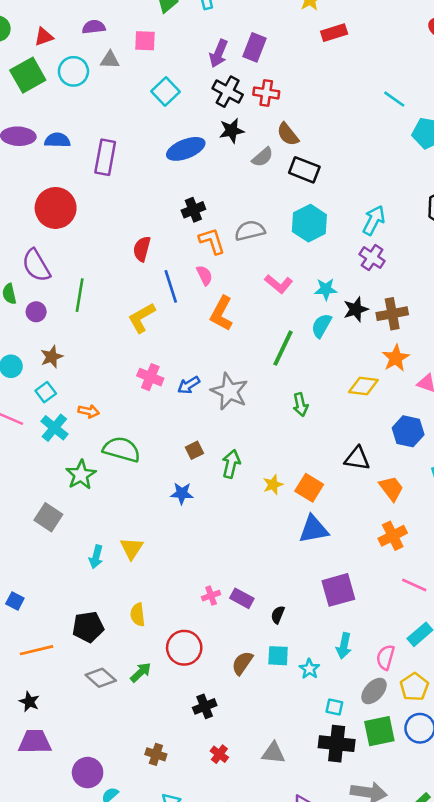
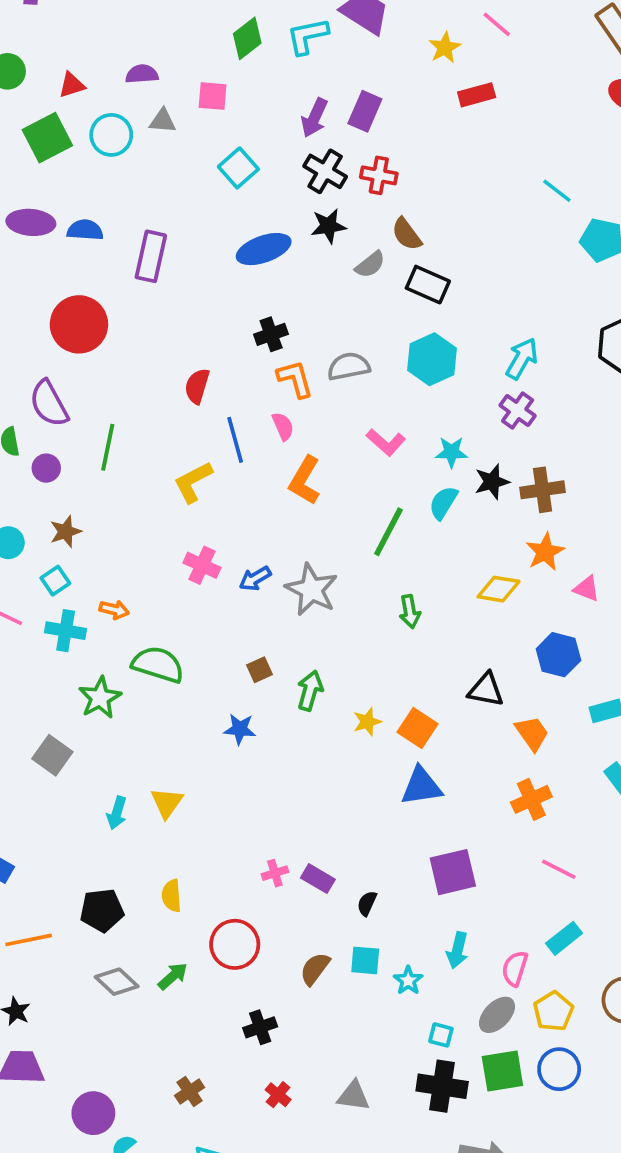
cyan cross: (54, 428) -> (66, 631), turned -32
brown cross: (156, 754) -> (190, 1091), turned 36

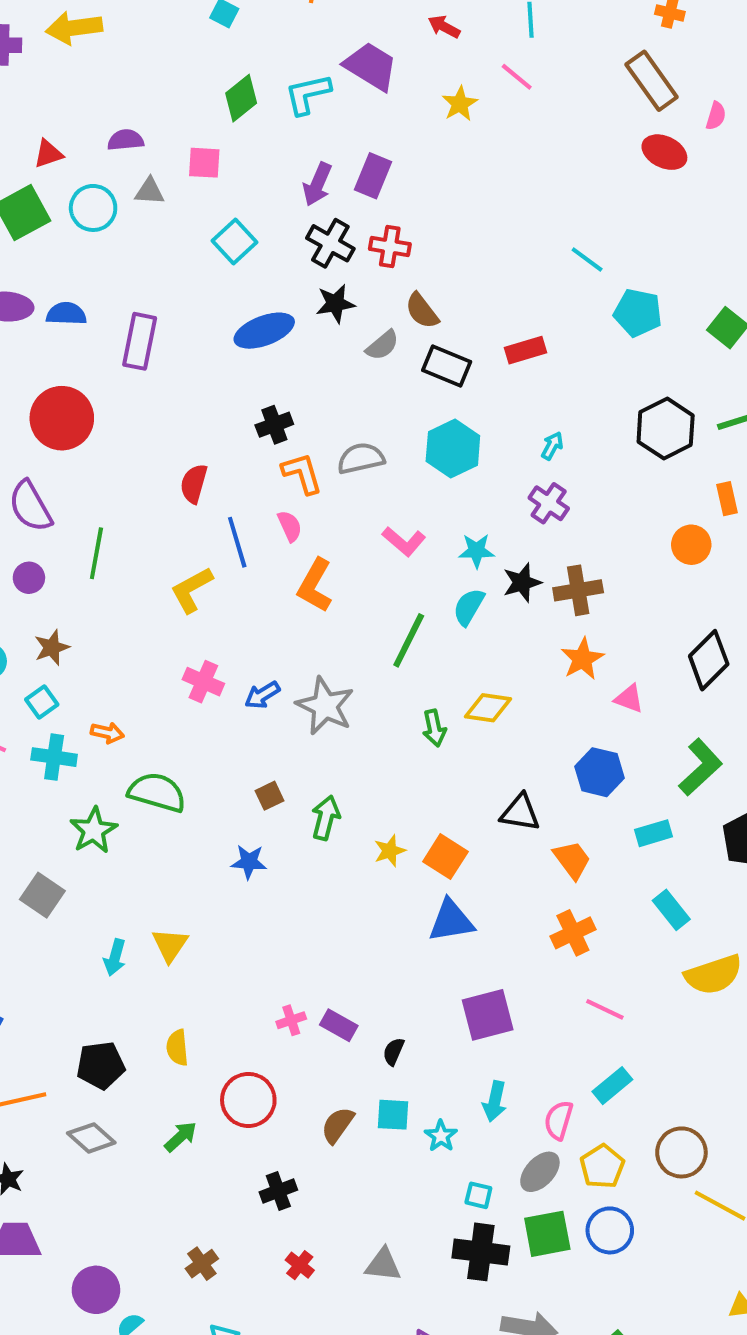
red rectangle: (477, 95) -> (526, 350), moved
cyan arrow: (522, 359) -> (552, 446), size x0.6
yellow diamond: (499, 589) -> (488, 708), moved
gray diamond: (117, 982) -> (91, 1138), moved

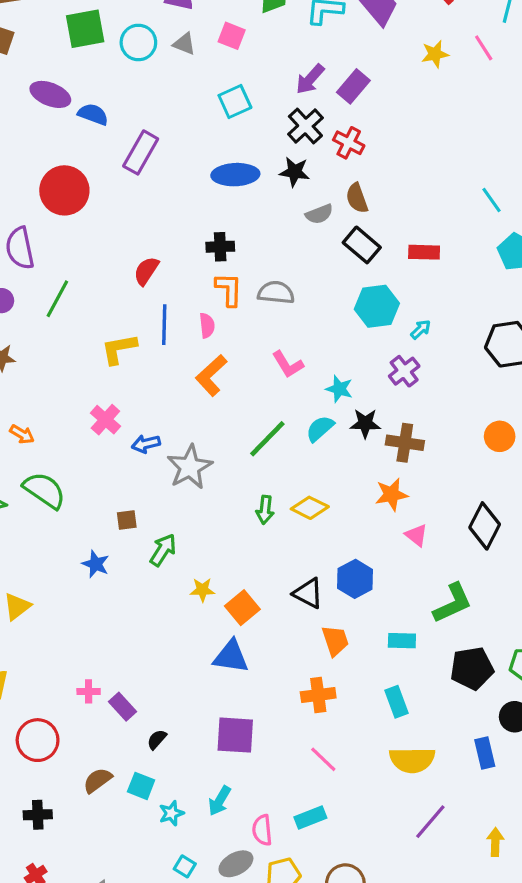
cyan hexagon: (453, 449) -> (377, 306), moved
black diamond: (709, 660) -> (485, 526), turned -36
blue hexagon: (600, 772) -> (355, 579), moved
pink semicircle: (559, 1120) -> (262, 830), turned -40

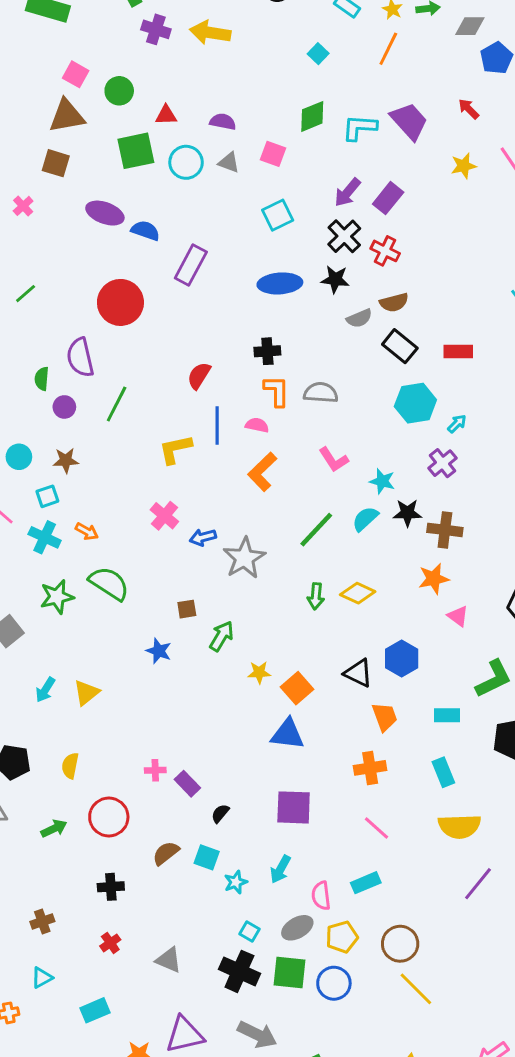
brown semicircle: (357, 198) -> (394, 302), turned -84
pink semicircle: (207, 325) -> (257, 425), turned -70

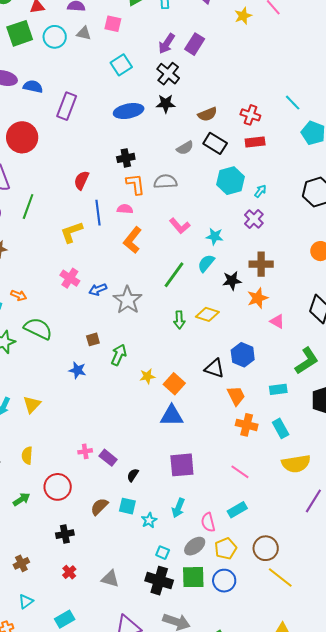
red cross: (385, 251) -> (250, 115), moved
gray semicircle: (359, 318) -> (185, 148), moved
black star: (407, 513) -> (232, 281), moved
orange cross: (370, 768) -> (247, 425), moved, turned 30

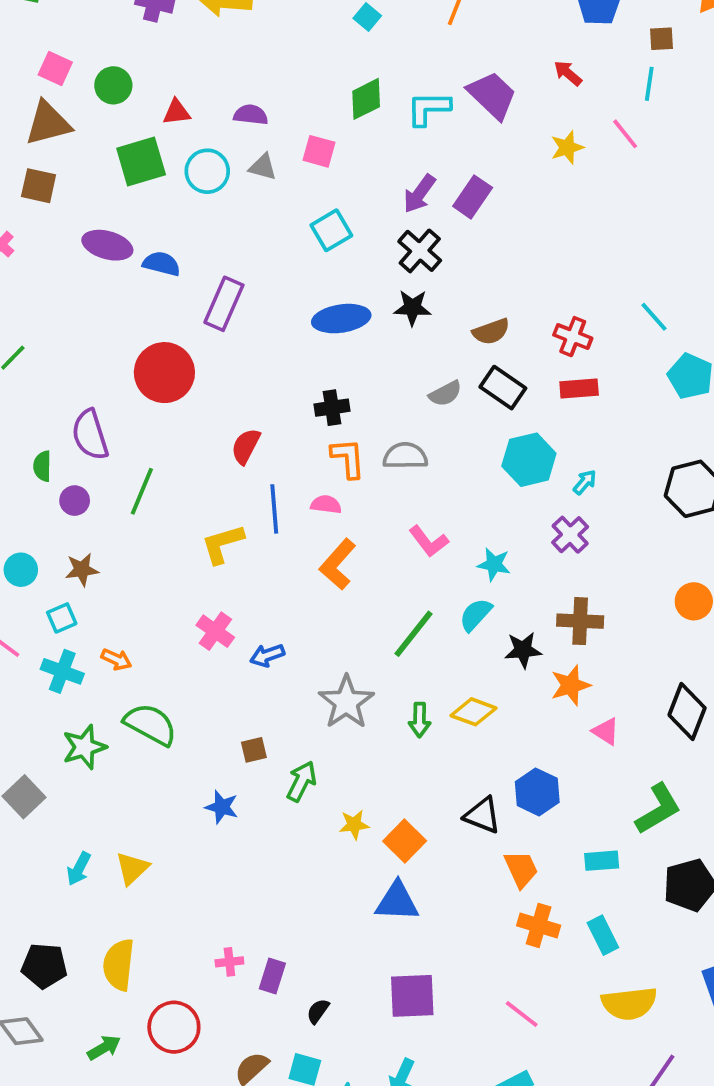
red circle: (22, 137) -> (164, 373), moved
gray star: (128, 300) -> (346, 702), moved
yellow semicircle: (27, 455) -> (119, 965), size x1.5
purple rectangle: (108, 458) -> (272, 976), turned 66

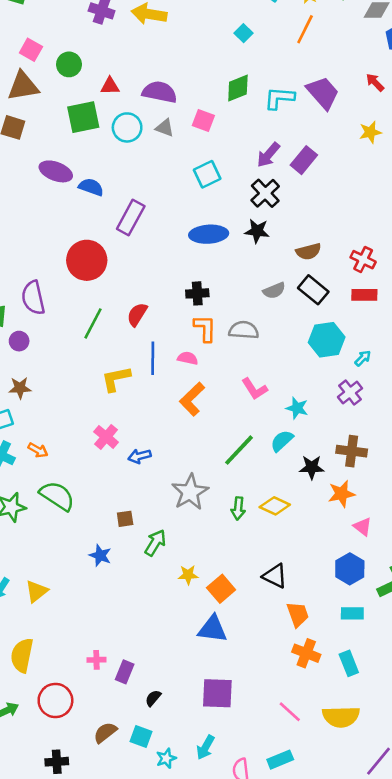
purple semicircle: (251, 115) -> (160, 92), size x1.5
green line: (142, 491) -> (93, 323), moved
blue hexagon: (537, 792) -> (350, 569), moved
yellow semicircle: (629, 1003) -> (341, 717), moved

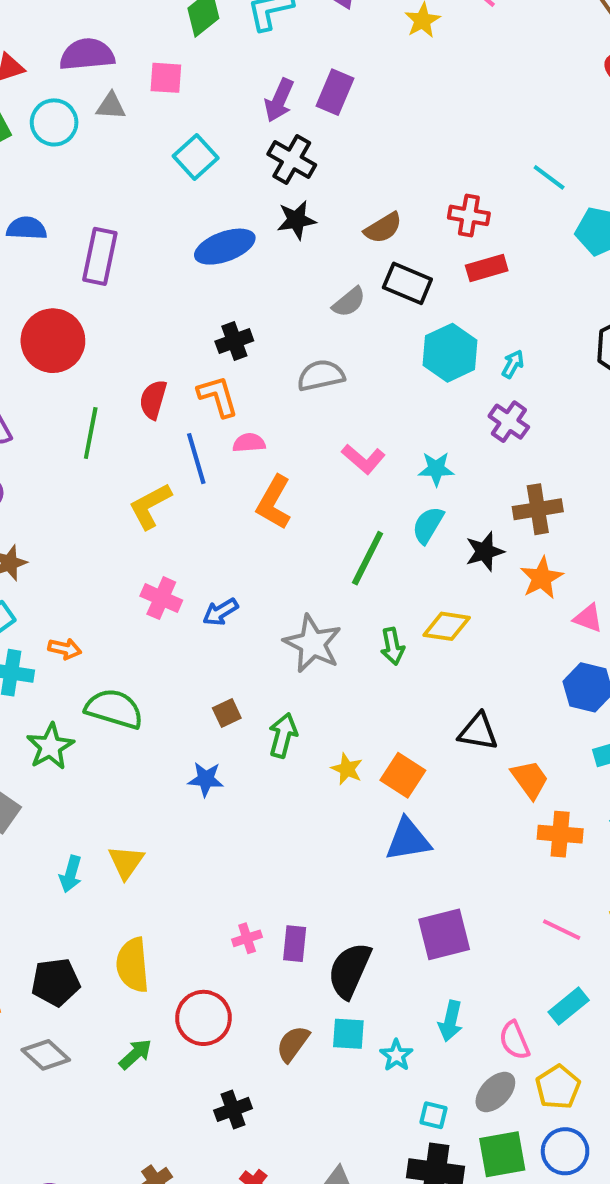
orange L-shape: (205, 328) -> (218, 396), moved
yellow star: (188, 575) -> (347, 769), turned -30
black semicircle: (153, 698) -> (349, 970), size x2.0

